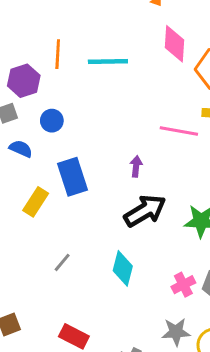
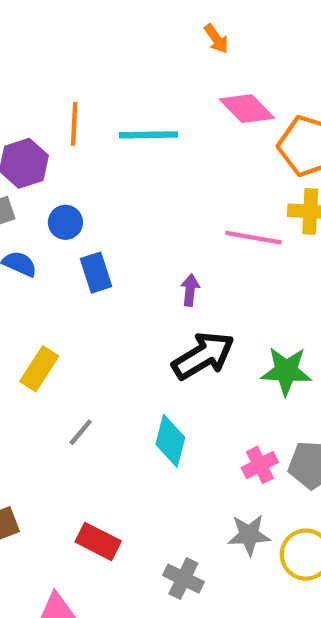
pink diamond: (174, 44) -> (247, 109), turned -48
blue rectangle: (73, 177) -> (96, 273), moved, size x0.7
yellow rectangle: (36, 202) -> (39, 369), moved

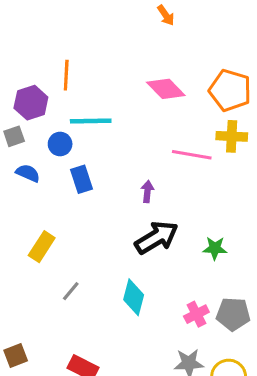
pink diamond: (247, 109) -> (166, 89), moved
cyan line: (148, 135) -> (91, 121), moved
green star: (286, 371) -> (215, 248), size x0.7

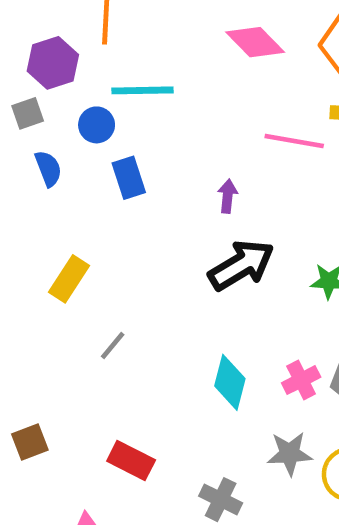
blue semicircle: (28, 173) -> (48, 169), turned 45
cyan diamond: (134, 297) -> (230, 382), moved

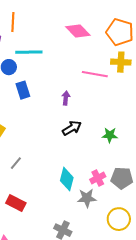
black arrow: (241, 265) -> (72, 128), size x0.7
gray star: (290, 454) -> (87, 198), moved
red rectangle: (131, 460) -> (16, 203), moved

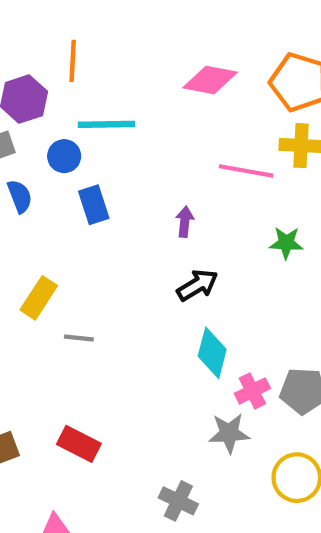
pink diamond: (78, 31) -> (210, 80), turned -35
green star: (110, 135) -> (286, 243), moved
gray line: (16, 163) -> (79, 338), moved, turned 56
cyan diamond: (67, 179) -> (212, 353), moved

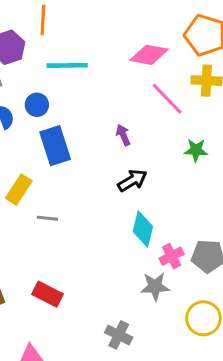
pink diamond: (210, 80) -> (149, 55), moved
blue circle: (64, 156) -> (37, 105), moved
pink line: (246, 171) -> (167, 99), turned 36
blue rectangle: (94, 205) -> (55, 146), moved, size x1.4
purple arrow: (185, 222) -> (123, 135), turned -30

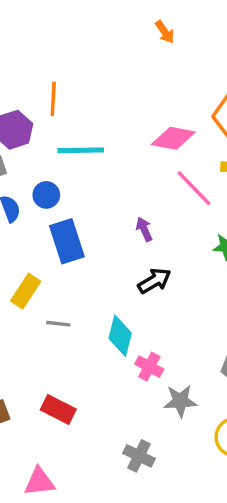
cyan diamond: (143, 229) -> (120, 336), moved
pink cross: (172, 256) -> (149, 367), moved, turned -35

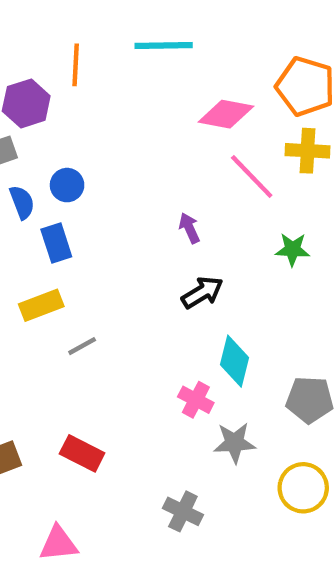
cyan line: (81, 150) -> (164, 46), moved
blue rectangle: (67, 241) -> (56, 243), moved, size x0.7
yellow rectangle: (26, 291) -> (41, 305), turned 36
gray line: (58, 324) -> (82, 346), turned -35
cyan diamond: (120, 336) -> (235, 361), moved

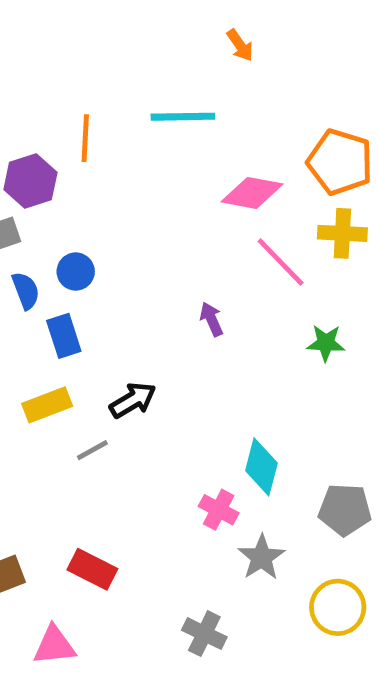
black arrow: (202, 292) -> (133, 400), moved
gray star: (235, 443) -> (261, 557), turned -30
pink triangle: (58, 544) -> (54, 645), moved

